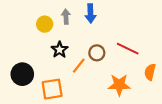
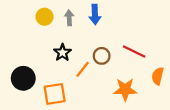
yellow circle: (45, 24) -> (45, 17), moved

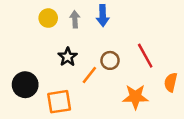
red line: (134, 51) -> (145, 56), turned 35

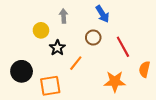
blue arrow: (103, 16) -> (102, 14), moved, turned -30
yellow circle: (48, 18) -> (41, 30), moved
brown circle: (110, 60) -> (93, 38), moved

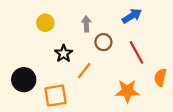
blue arrow: (102, 14) -> (132, 16), moved, turned -90
gray arrow: (64, 16) -> (86, 24), moved
yellow circle: (41, 30) -> (45, 23), moved

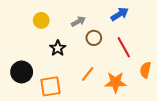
gray arrow: (86, 24) -> (78, 21), turned 64
orange line: (84, 71) -> (88, 74), moved

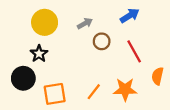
yellow circle: (41, 20) -> (45, 22), size x1.5
black star: (58, 48) -> (39, 54), moved
orange line: (88, 74) -> (94, 92), moved

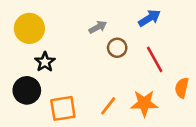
yellow circle: (45, 22) -> (29, 28), moved

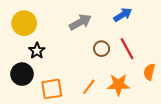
gray arrow: (98, 27) -> (80, 22), size x1.5
brown circle: (117, 48) -> (102, 49), moved

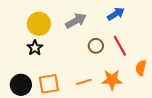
yellow circle: (24, 23) -> (39, 24), moved
black circle: (22, 74) -> (21, 85), moved
orange line: (89, 87) -> (84, 82), turned 35

